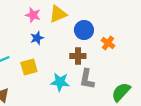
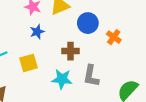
brown cross: (78, 56) -> (71, 51), moved

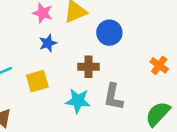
orange cross: (114, 37) -> (159, 65), moved

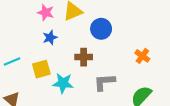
gray L-shape: (113, 97) -> (104, 82), turned 75
cyan star: (78, 101) -> (63, 83), moved

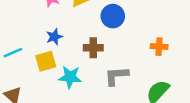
blue star: (50, 37) -> (54, 37), moved
orange cross: (142, 56) -> (159, 47), turned -32

